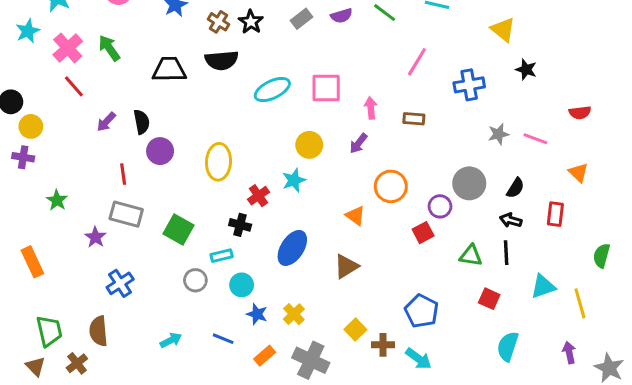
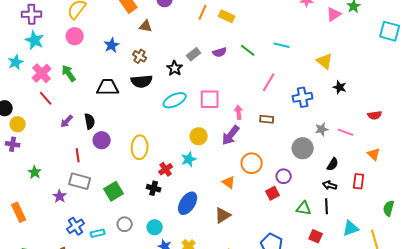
black star: (251, 22) -> (175, 68), moved
purple arrow: (358, 143) -> (231, 135), size x1.5
gray circle: (469, 183) -> (303, 148), moved
green square: (179, 229) -> (114, 191), turned 30
cyan rectangle: (222, 256) -> (98, 233), moved

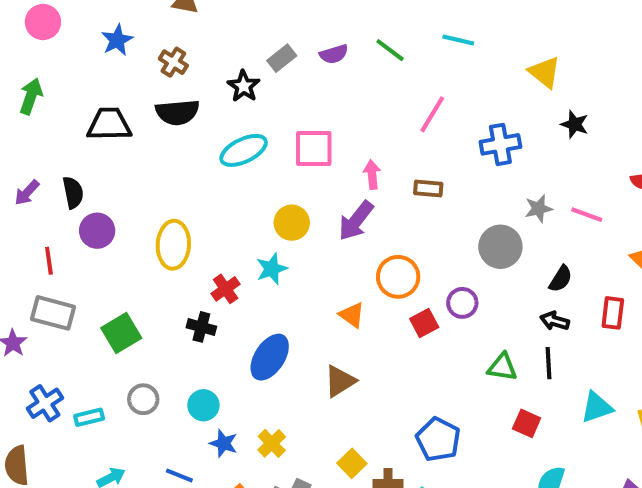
green arrow: (69, 73) -> (31, 96), turned 54
red square: (273, 193) -> (424, 323), moved

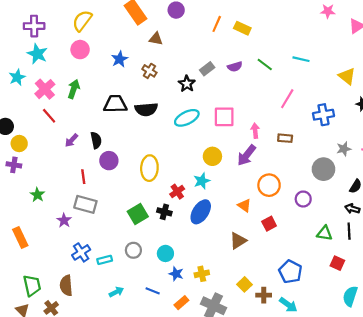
black semicircle: (177, 112) -> (146, 109), moved
red square: (424, 323) -> (269, 224), moved
green square: (121, 333) -> (138, 214), moved
blue ellipse: (270, 357) -> (201, 212), moved
yellow cross: (272, 443) -> (202, 274), turned 32

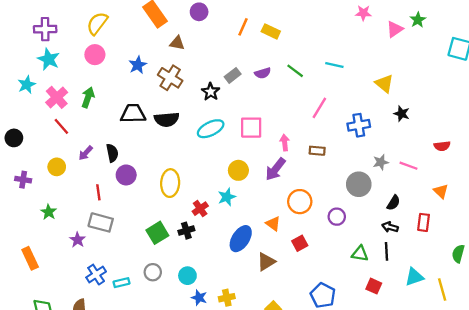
brown cross: (149, 71) -> (170, 78), size x1.5
yellow circle: (19, 144) -> (57, 167), moved
black cross: (164, 212) -> (186, 231), turned -32
blue ellipse: (201, 212) -> (241, 239), moved

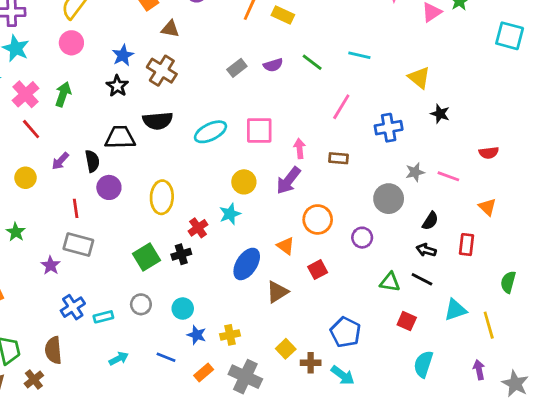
black star: (211, 92) -> (117, 86), moved
black trapezoid: (133, 114) -> (120, 137), moved
black line: (387, 251) -> (422, 279), turned -60

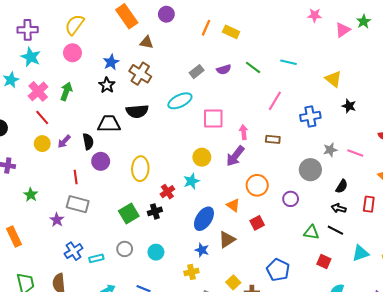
cyan ellipse: (211, 132) -> (180, 101), moved
yellow circle: (26, 178) -> (42, 144), moved
blue star: (197, 335) -> (202, 250), moved

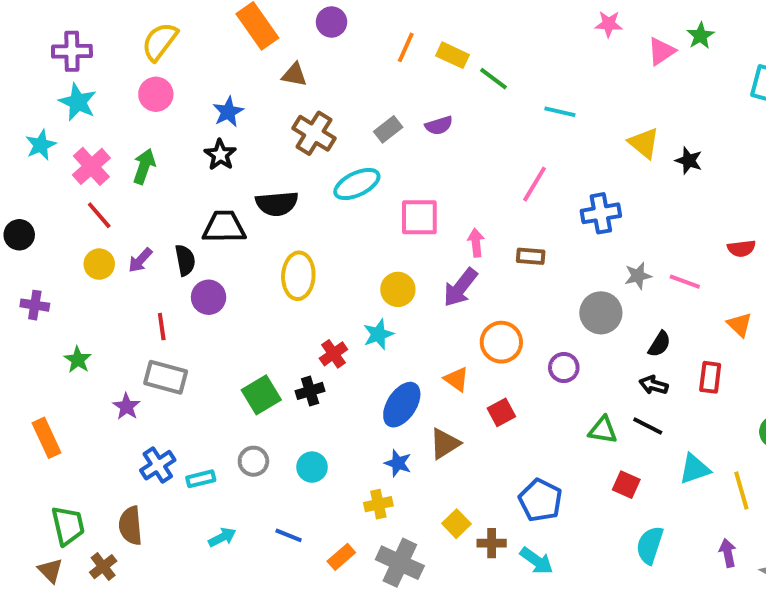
green line: (253, 67) -> (494, 79), moved
brown cross: (140, 74) -> (314, 133), moved
black star: (349, 106) -> (689, 161), moved
yellow ellipse: (140, 169) -> (298, 276), moved

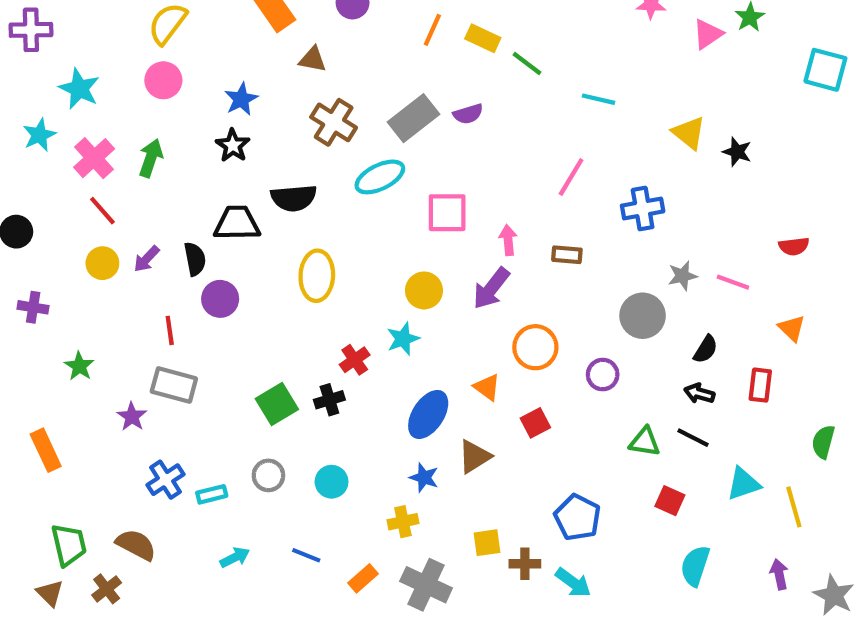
purple cross: (72, 51) -> (31, 30), moved
gray rectangle: (388, 129) -> (413, 118), size x1.6
yellow square: (456, 524) -> (487, 543), turned 36
brown semicircle: (130, 526) -> (136, 545), turned 123

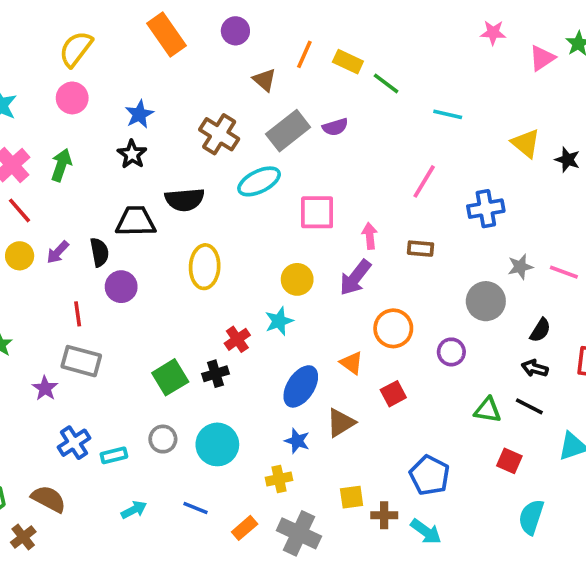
brown triangle: (313, 59) -> (264, 80), moved, turned 30
cyan circle: (332, 482) -> (217, 444), size x1.5

